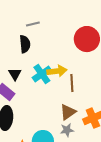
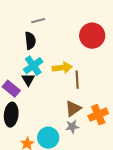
black triangle: (15, 74) -> (28, 80), moved
cyan cross: (42, 74) -> (33, 66), moved

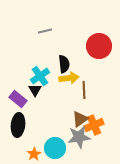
black semicircle: (30, 41) -> (64, 64), moved
orange cross: (98, 115) -> (94, 125), moved
gray star: (72, 127) -> (79, 137), size x1.6

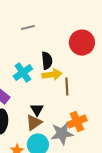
black triangle: (35, 90) -> (37, 110), moved
brown triangle: (80, 119) -> (34, 123), moved

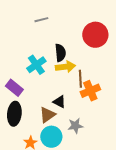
black triangle: (37, 110) -> (59, 102), moved, turned -32
orange cross: (77, 122) -> (90, 91), moved
gray star: (62, 134) -> (75, 126), size x0.7

